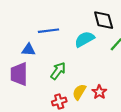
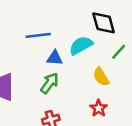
blue triangle: (29, 50) -> (55, 58), moved
yellow semicircle: (79, 92) -> (101, 77), moved, turned -63

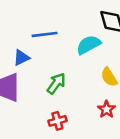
blue triangle: (55, 58) -> (21, 58), moved, turned -30

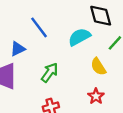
blue line: (45, 34) -> (39, 27), turned 60

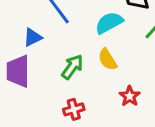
yellow semicircle: (98, 67) -> (108, 59), moved

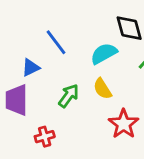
red star: (130, 96) -> (124, 124), size x1.5
red cross: (74, 109) -> (45, 137), moved

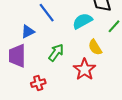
yellow semicircle: (102, 89) -> (95, 47), moved
red star: (124, 124) -> (85, 69), moved

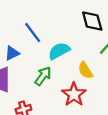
cyan semicircle: (82, 21) -> (59, 51), moved

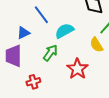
yellow semicircle: (85, 70) -> (96, 45), moved

